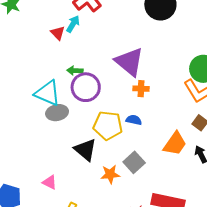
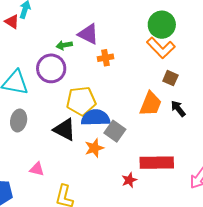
purple triangle: (129, 62) -> (88, 34), size x0.7
green arrow: (75, 71) -> (64, 45), moved
gray ellipse: (57, 113) -> (19, 120), moved, turned -55
blue semicircle: (134, 120) -> (96, 118), moved, size x1.8

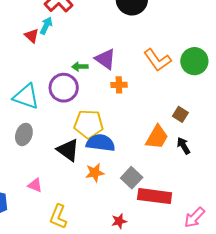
green circle: (162, 25) -> (194, 61), moved
orange L-shape: (161, 48) -> (157, 60), moved
gray square: (115, 131) -> (132, 178), moved
red star: (129, 180) -> (119, 221), moved

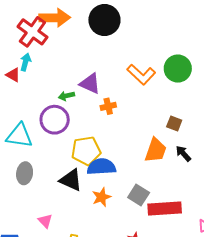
pink triangle: (35, 185) -> (45, 221), turned 35

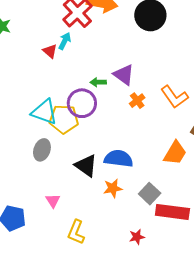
orange L-shape: (141, 75) -> (174, 97), moved
orange cross: (108, 106) -> (137, 101), turned -35
yellow pentagon: (86, 151) -> (64, 119), moved

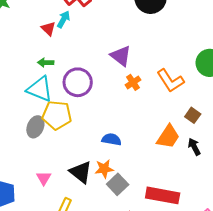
green arrow: (98, 82) -> (46, 63), moved
yellow pentagon: (64, 119) -> (57, 115), moved
blue semicircle: (119, 159) -> (111, 139), size x0.7
black triangle: (86, 166) -> (81, 172), moved
gray square: (150, 194) -> (118, 184), moved

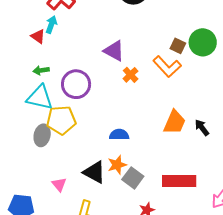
brown square: (193, 115) -> (178, 46), moved

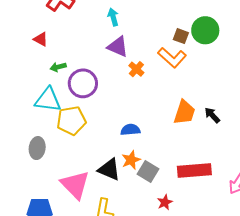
cyan arrow: (51, 25) -> (113, 17), moved, turned -30
green arrow: (41, 70) -> (58, 67), moved
gray ellipse: (42, 135) -> (37, 148), moved
pink triangle: (59, 184) -> (75, 185), size x2.0

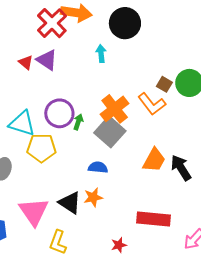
purple triangle: (118, 47) -> (47, 60), moved
green arrow: (58, 67) -> (78, 122), moved, turned 112
orange cross: (136, 69) -> (115, 109), size x1.8
black arrow: (212, 115) -> (181, 168), size x1.5
gray square: (148, 172) -> (110, 132), moved, size x1.4

